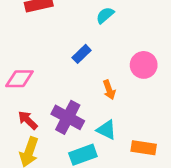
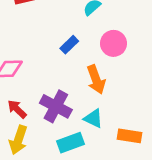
pink circle: (144, 65) -> (113, 43), moved
orange arrow: (109, 90) -> (96, 80), size x1.5

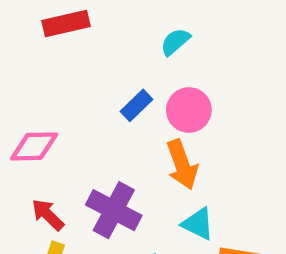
pink circle: (113, 43) -> (189, 110), moved
cyan triangle: (93, 118) -> (198, 224), moved

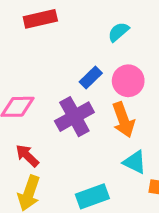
purple cross: (114, 210) -> (74, 117), moved, turned 33

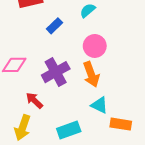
blue rectangle: (91, 78) -> (54, 26), moved
red arrow: (27, 156) -> (34, 100), moved

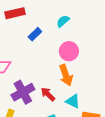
purple cross: (56, 72) -> (23, 92), moved
red arrow: (34, 100) -> (48, 94), moved

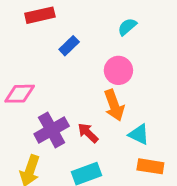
cyan semicircle: (63, 21) -> (127, 27), moved
cyan triangle: (73, 101) -> (139, 134), moved

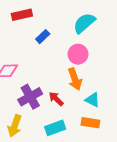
cyan semicircle: (127, 27) -> (84, 23), size x1.6
orange rectangle: (150, 166) -> (90, 123), moved

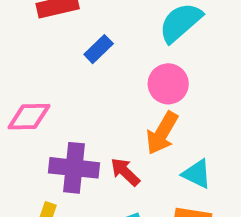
orange arrow: (75, 79) -> (162, 133), turned 50
purple cross: (30, 97) -> (74, 168), turned 35

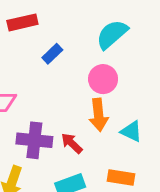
orange arrow: (162, 133) -> (99, 115), turned -36
cyan triangle: (197, 174) -> (131, 131), moved

